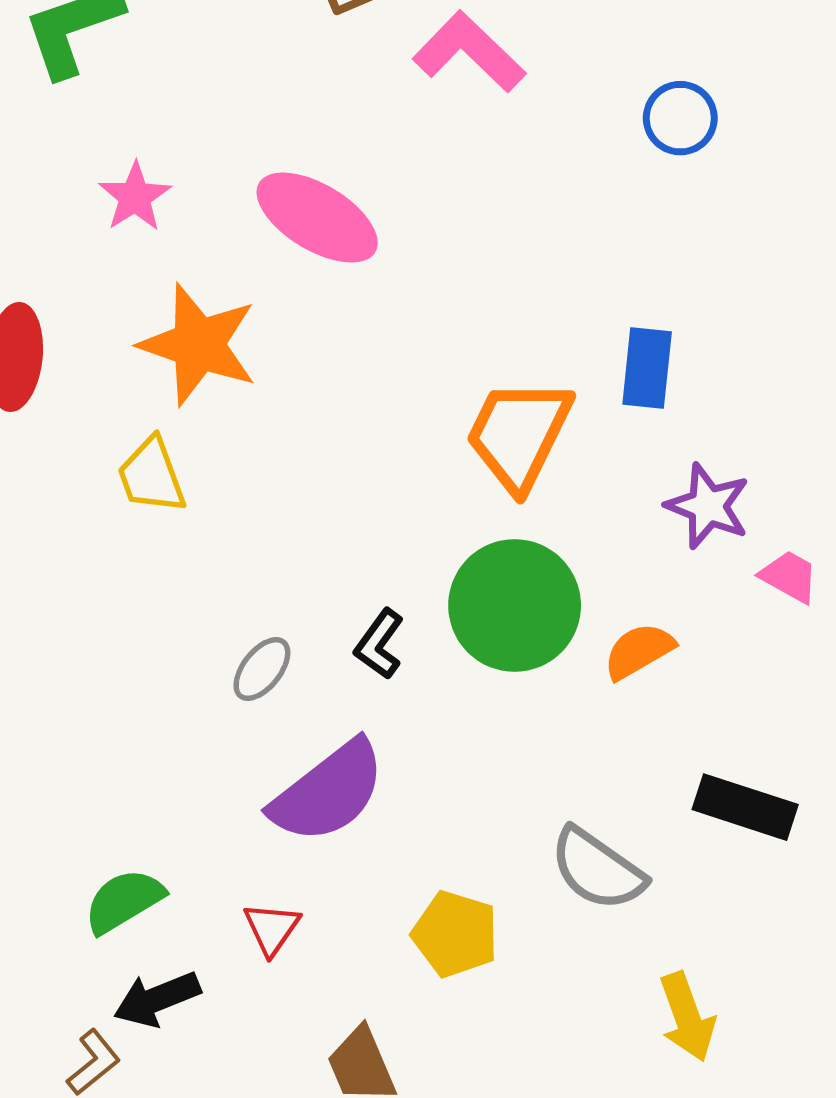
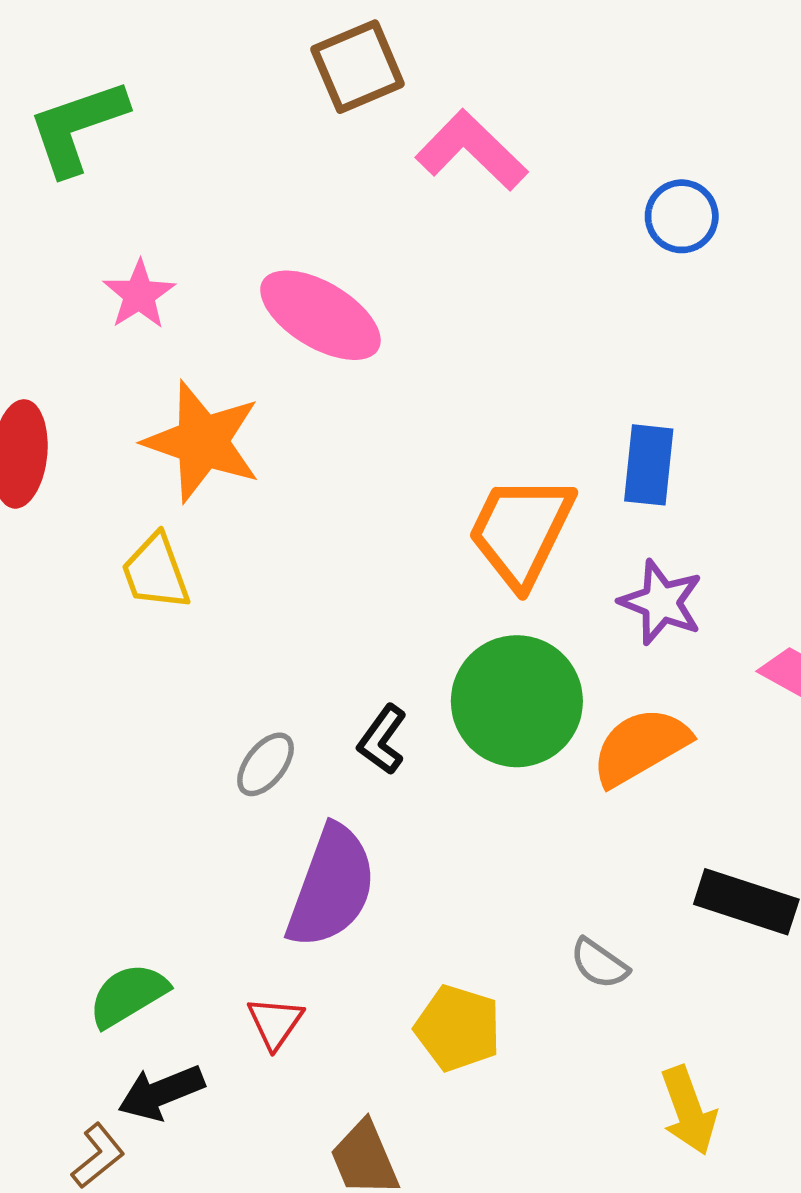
purple star: (708, 506) -> (661, 602), moved
orange semicircle: (639, 651) -> (640, 747), size x1.4
purple semicircle: (328, 792) -> (331, 887), turned -32
gray semicircle: (597, 869) -> (599, 964), size x0.6

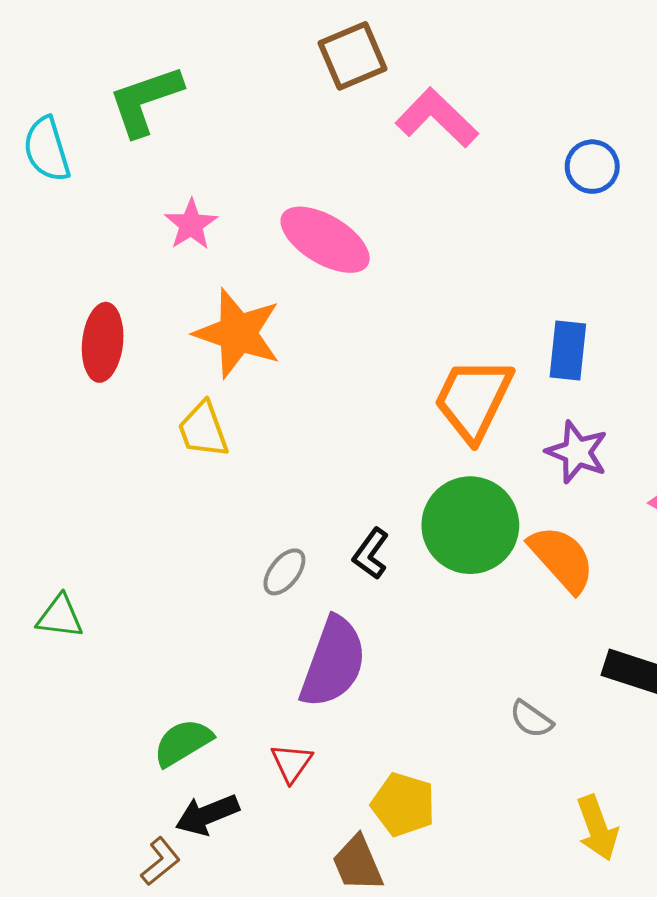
orange semicircle: (640, 747) -> (562, 559), turned 78
yellow pentagon: (458, 1028) -> (403, 805), moved

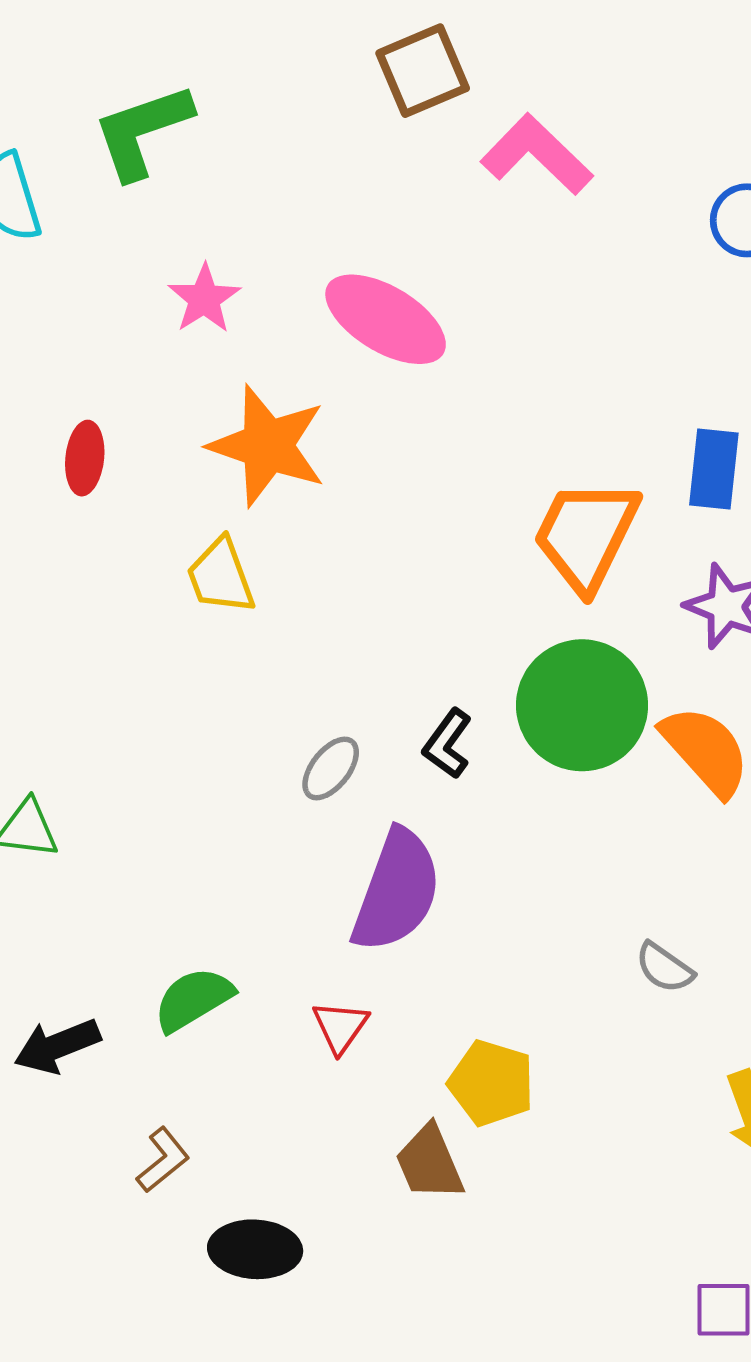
red ellipse: (103, 342) -> (85, 458), size x0.7
black arrow: (207, 815) -> (57, 1046), moved

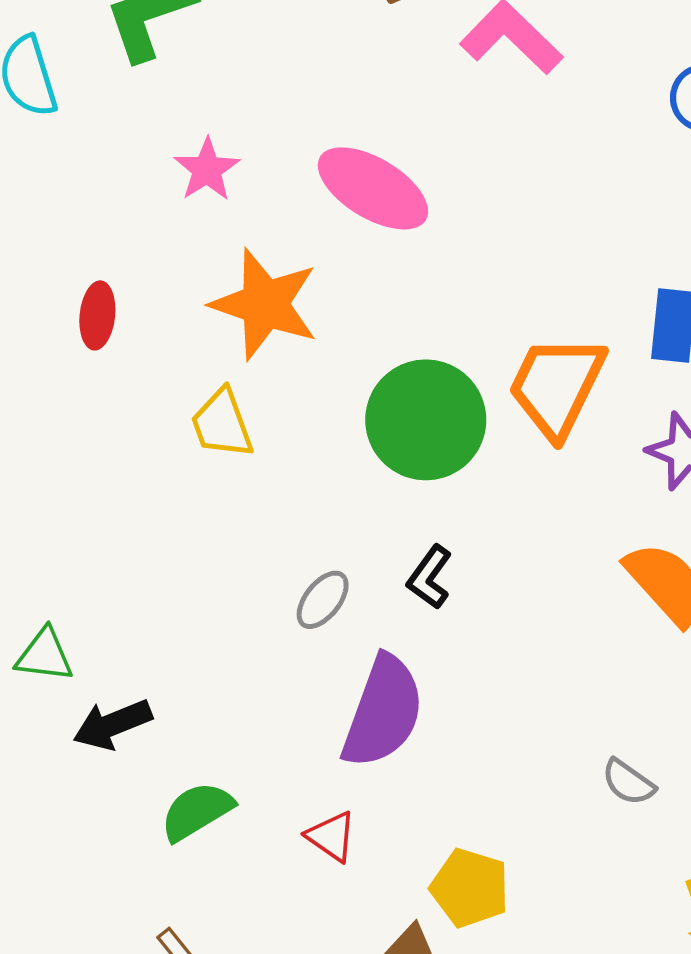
green circle: (582, 705) -> (426, 420), moved
red triangle: (340, 1027) -> (331, 836), turned -30
black arrow: (57, 1046) -> (112, 724), moved

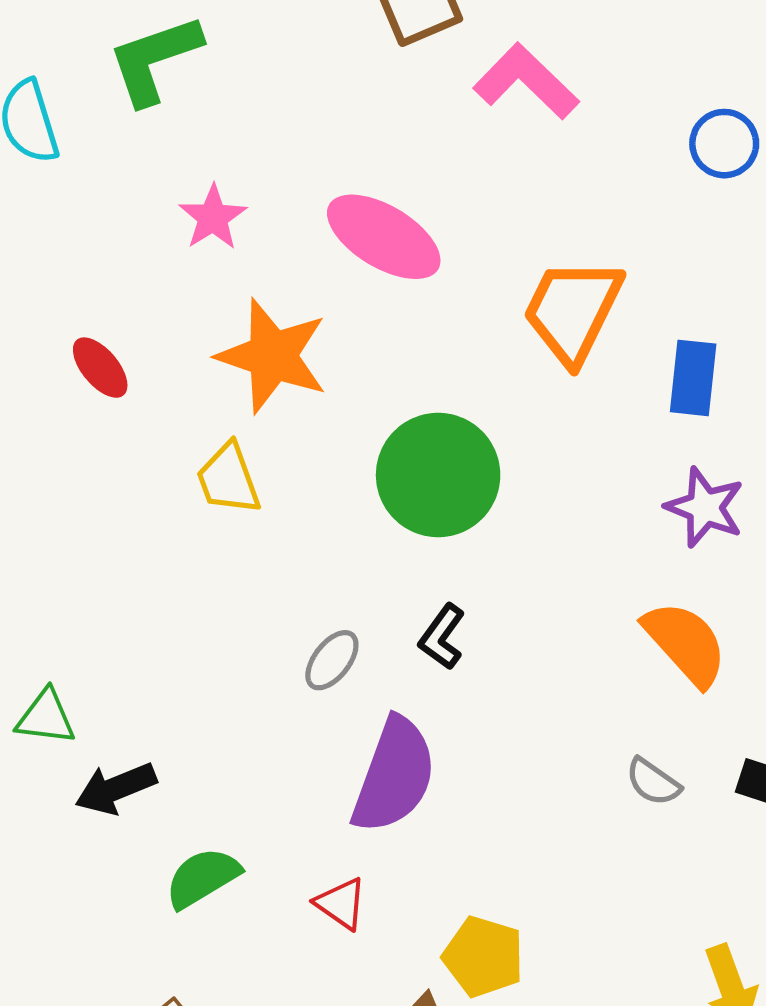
red ellipse: (97, 315) -> (100, 368), turned -46
orange trapezoid: (557, 386) -> (573, 311), moved
gray semicircle: (628, 782) -> (653, 782), moved

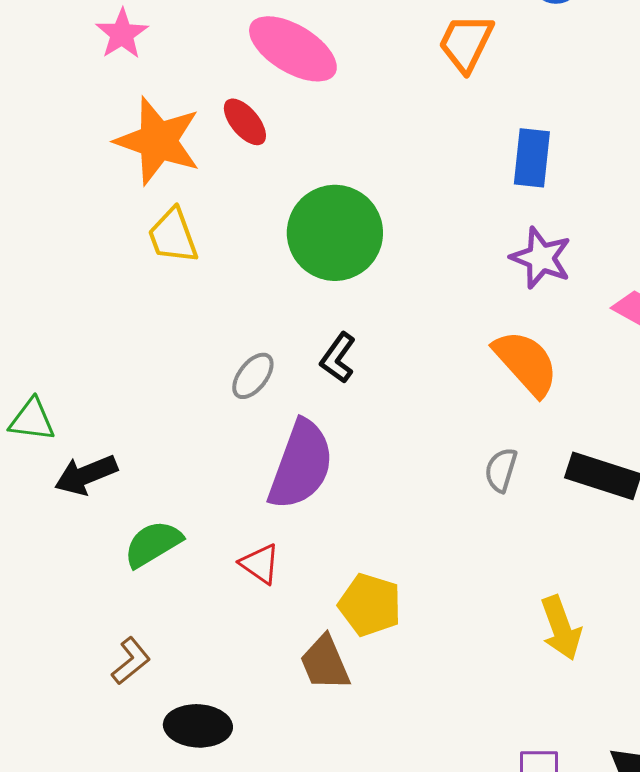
pink star: (213, 217) -> (122, 34), moved
orange trapezoid: (573, 311) -> (466, 43), moved, size x0.7
orange star: (272, 356) -> (158, 141), moved
red ellipse: (100, 368) -> (245, 122), moved
gray semicircle: (653, 782) -> (501, 470), turned 72

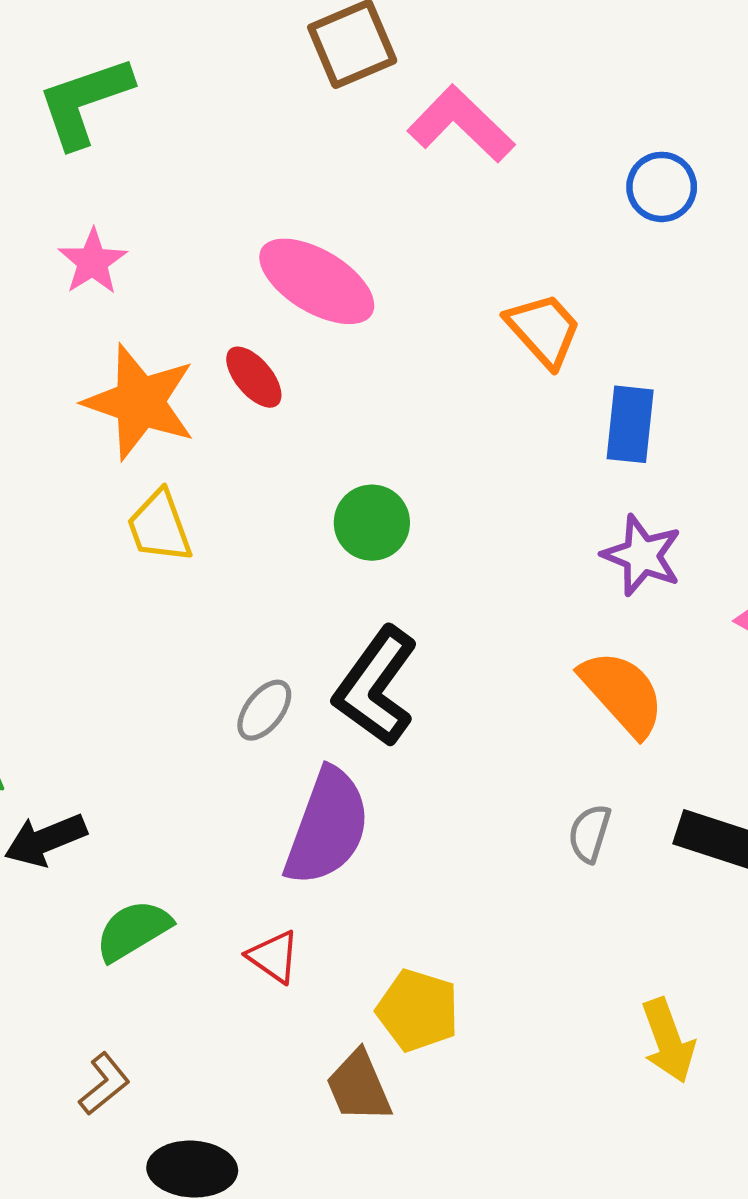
orange trapezoid: (466, 43) -> (544, 330), moved, turned 112
green circle: (335, 233) -> (372, 523), size x0.6
black L-shape: (338, 358) -> (376, 687), size x1.8

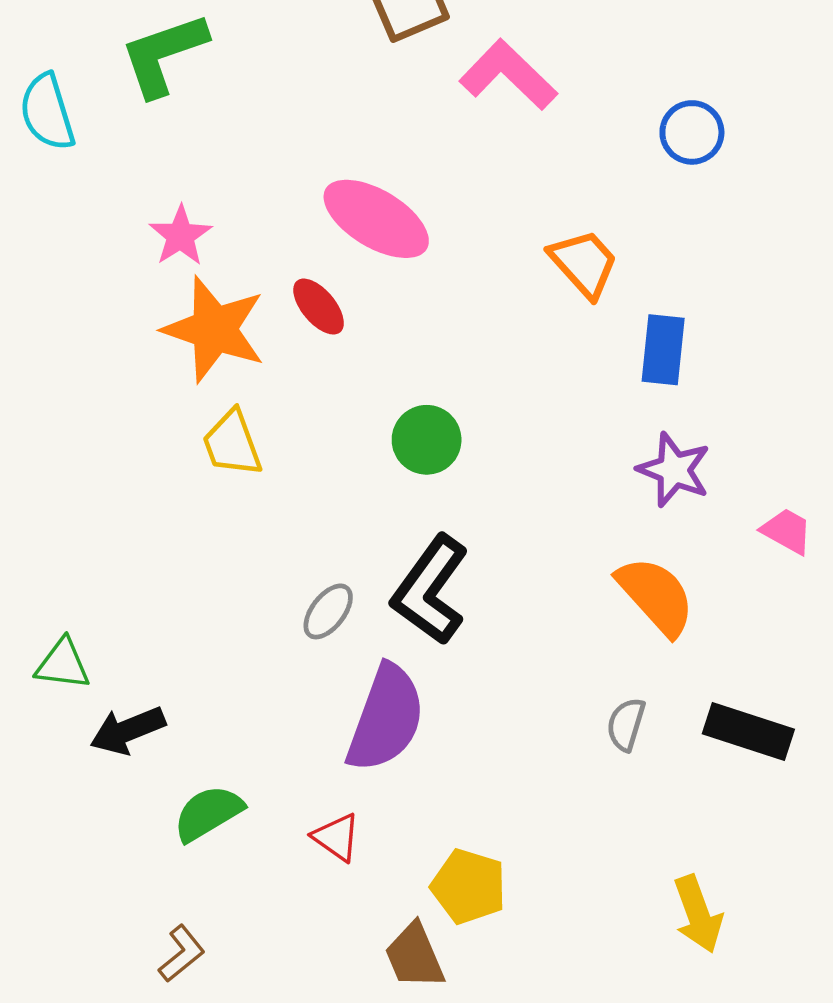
pink star: (93, 262) -> (180, 236), moved

